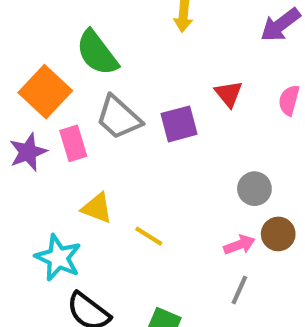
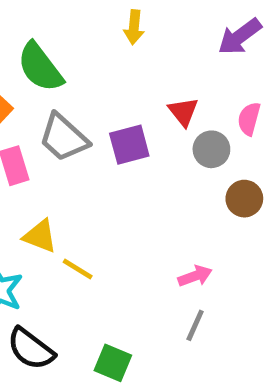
gray circle: (254, 189) -> (211, 149), moved
brown circle: (278, 234) -> (244, 199), moved
yellow line: (149, 236) -> (78, 269), moved

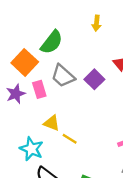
green semicircle: (40, 67) -> (52, 42), turned -105
purple square: (129, 145) -> (94, 79), turned -30

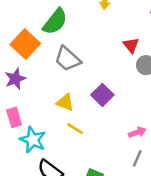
purple square: (94, 79) -> (102, 95), moved
pink rectangle: (39, 89) -> (14, 117), moved
yellow triangle: (52, 123) -> (65, 102), moved

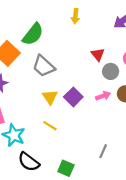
yellow triangle: (65, 102) -> (50, 97), moved, turned 35
pink arrow: (137, 132) -> (103, 96), moved

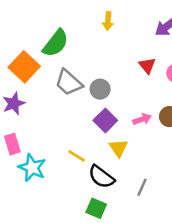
red triangle: (98, 54) -> (147, 66), moved
gray circle: (111, 71) -> (100, 89), moved
yellow triangle: (50, 97) -> (118, 148), moved
black semicircle: (29, 162) -> (101, 177), moved

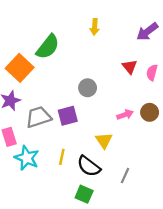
gray trapezoid: (69, 83) -> (38, 117), moved, turned 120
purple square: (105, 120) -> (68, 116), moved, turned 30
yellow line: (77, 156) -> (62, 157), moved, turned 70

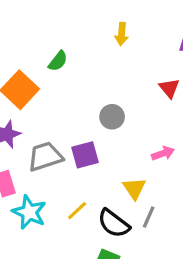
green semicircle: (48, 47) -> (58, 61), size x0.6
yellow line: (62, 157) -> (77, 211), turned 35
gray line: (125, 176) -> (149, 217), moved

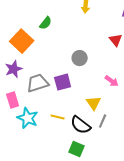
pink arrow: (163, 153) -> (112, 81), turned 56
yellow line: (77, 211) -> (58, 117), turned 56

